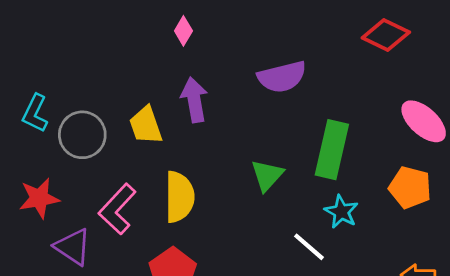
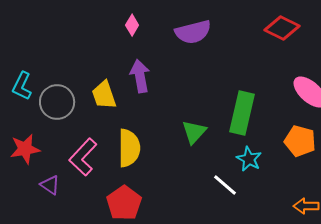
purple semicircle: (282, 77) -> (193, 32), moved
purple triangle: (73, 247) -> (50, 185), size x0.7

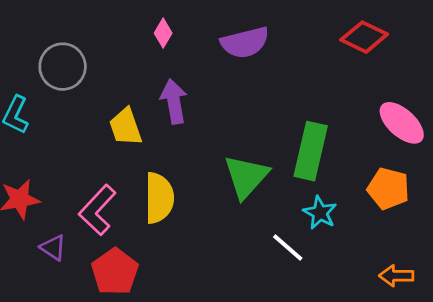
gray circle: (57, 102) -> (63, 67), moved
green triangle: (194, 132) -> (246, 177), size x1.4
red pentagon: (124, 203) -> (115, 272), moved

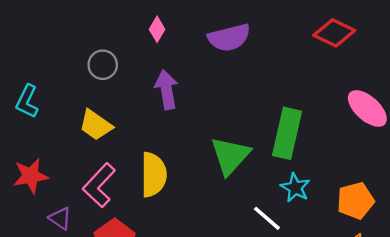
gray circle: (63, 67) -> (103, 65), moved, size x0.7
yellow trapezoid: (126, 127) -> (96, 125), moved, turned -36
orange pentagon: (388, 189) -> (356, 201), moved, turned -30

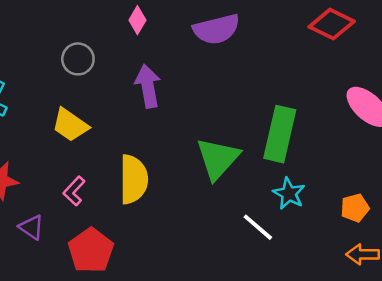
pink L-shape: (99, 185) -> (74, 191), size x0.6
orange pentagon: (356, 201) -> (355, 208), size x0.7

